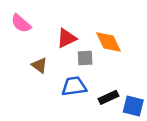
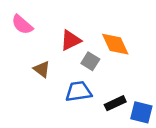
gray square: (85, 58) -> (90, 61), turned 35

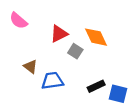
brown triangle: (42, 69) -> (30, 67), moved
blue trapezoid: (79, 91) -> (52, 81), moved

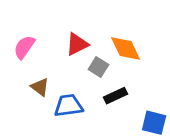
pink semicircle: (18, 21) -> (24, 47), moved, turned 84
black rectangle: (96, 86) -> (116, 96), moved

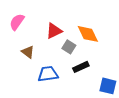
pink semicircle: (24, 47) -> (17, 22), moved
brown triangle: (40, 87) -> (28, 52), moved

